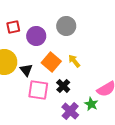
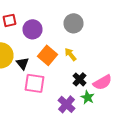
gray circle: (66, 26) -> (74, 23), moved
black cross: (63, 86) -> (80, 79), moved

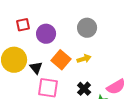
yellow arrow: (70, 54) -> (84, 59), turned 112
black cross: (80, 79) -> (84, 89), moved

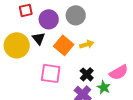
gray circle: (87, 28) -> (76, 15), moved
black triangle: (36, 68) -> (39, 38), moved

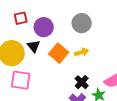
gray circle: (76, 15) -> (82, 23), moved
pink square: (51, 73) -> (21, 80), moved

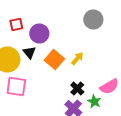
gray circle: (82, 23) -> (93, 20), moved
yellow arrow: (82, 52) -> (77, 58), turned -32

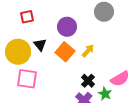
purple circle: (39, 34) -> (67, 27), moved

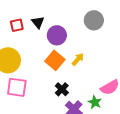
black triangle: (40, 45) -> (38, 22), moved
black cross: (88, 81) -> (62, 89), moved

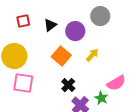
black triangle: (38, 22) -> (50, 25), moved, turned 32
purple circle: (57, 35) -> (75, 31), moved
yellow arrow: (78, 59) -> (92, 55), moved

